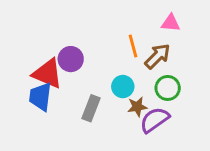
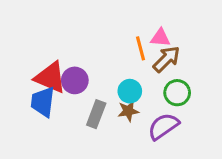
pink triangle: (171, 23) -> (160, 38), moved
purple circle: (71, 59) -> (75, 80), moved
brown star: (137, 107) -> (128, 111), moved

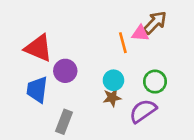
brown arrow: (166, 59) -> (155, 23), moved
red triangle: (50, 77) -> (38, 48), moved
gray rectangle: (96, 114) -> (64, 122), moved

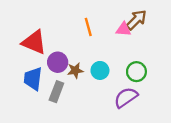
orange line: (123, 43) -> (88, 27), moved
brown star: (112, 98) -> (75, 70), moved
gray rectangle: (64, 122) -> (56, 92), moved

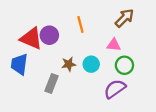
pink triangle: (123, 29) -> (114, 45), moved
purple circle: (58, 62) -> (49, 35), moved
blue trapezoid: (33, 79) -> (19, 64), moved

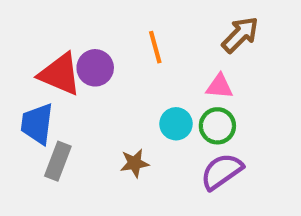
brown star: (69, 64) -> (135, 163), moved
green circle: (124, 65) -> (217, 126), moved
gray rectangle: (51, 83) -> (58, 161), moved

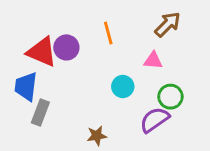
green circle: (217, 126) -> (170, 97), moved
brown star: (135, 163) -> (97, 136), moved

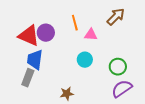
pink triangle: (153, 60) -> (91, 35), moved
blue trapezoid: (26, 87) -> (35, 60), moved
purple semicircle: (155, 120) -> (122, 89), moved

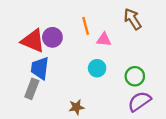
brown arrow: (116, 17) -> (133, 19), turned -78

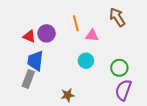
red triangle: (33, 41) -> (29, 36), size x0.6
purple semicircle: (139, 101) -> (123, 90), turned -35

